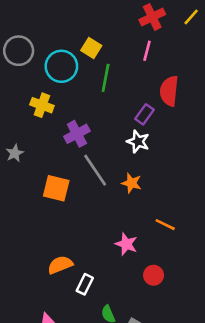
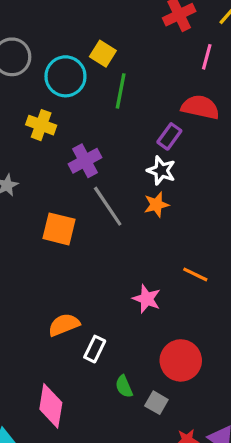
pink line: (147, 51) -> (207, 57), moved
red semicircle: (169, 91) -> (200, 107), turned 96
orange star: (131, 183) -> (156, 205), moved, turned -30
red circle: (154, 275) -> (181, 360), moved, size x1.6

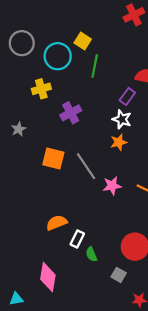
yellow cross: (41, 125) -> (41, 89), turned -36
gray line: (108, 206) -> (86, 166), moved
pink star: (147, 299) -> (112, 186), moved, turned -30
green semicircle: (124, 386) -> (91, 254), moved

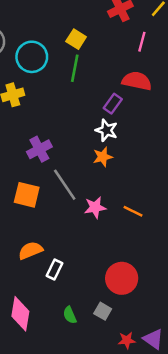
yellow square: (83, 41) -> (76, 39), moved
purple cross: (71, 113) -> (39, 149), moved
orange square: (53, 158) -> (27, 195), moved
green semicircle: (91, 254) -> (70, 315), moved

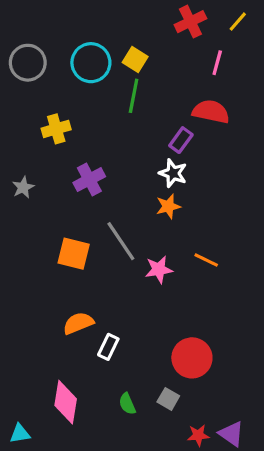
cyan circle: (32, 57) -> (91, 63), moved
purple cross: (39, 149) -> (89, 180), moved
orange line: (133, 211) -> (206, 260), moved

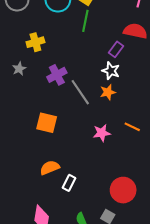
gray star: (23, 187) -> (19, 69), moved
gray line: (121, 241) -> (80, 92), moved

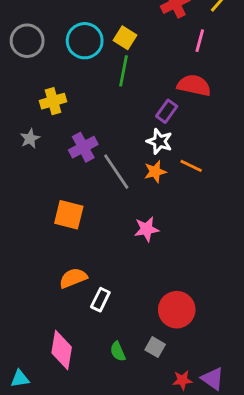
orange line: (132, 127) -> (191, 166), moved

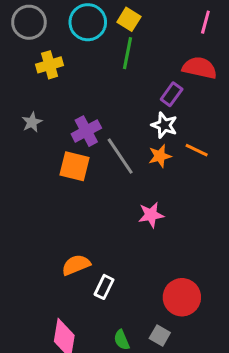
yellow cross: (53, 101) -> (50, 65), moved
orange square: (69, 215) -> (75, 166), moved

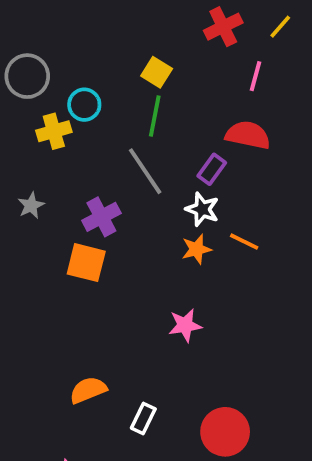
cyan circle: (88, 22) -> (84, 105), moved, size x0.7
gray line: (120, 156) -> (145, 171), moved
white rectangle: (104, 287) -> (143, 419), moved

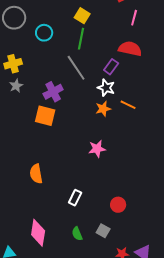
yellow cross: (54, 131) -> (13, 64), moved
orange semicircle: (88, 390) -> (36, 174), moved, turned -78
red circle: (225, 432) -> (118, 205), size x0.6

